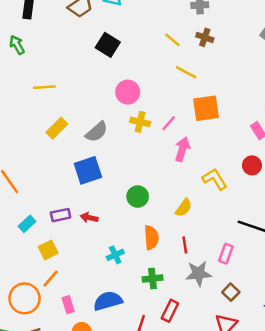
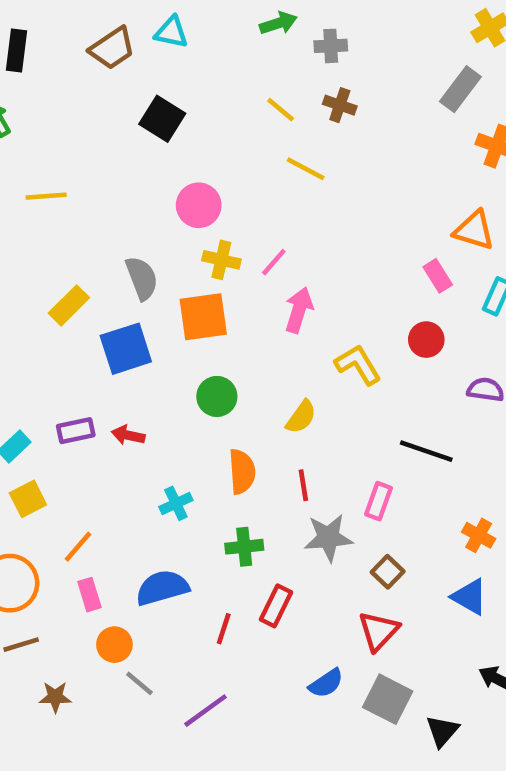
orange square: (206, 108) -> (203, 317), moved
yellow rectangle: (57, 128) -> (69, 305), moved
gray semicircle: (97, 132) -> (142, 278), turned -70
yellow square: (48, 250) -> (28, 499), moved
orange line: (51, 279) -> (78, 547), moved

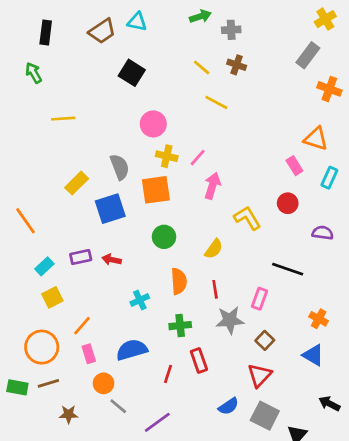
red rectangle: (276, 606) -> (199, 361), turned -45

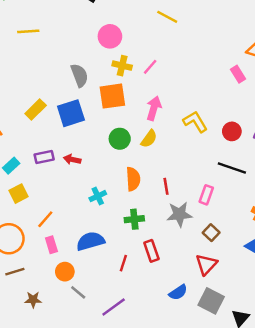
yellow rectangle: (77, 183) -> (36, 109), moved
pink arrow: (212, 186) -> (154, 108), moved
red circle: (288, 203) -> (232, 131), moved
yellow semicircle: (214, 249) -> (149, 139), moved

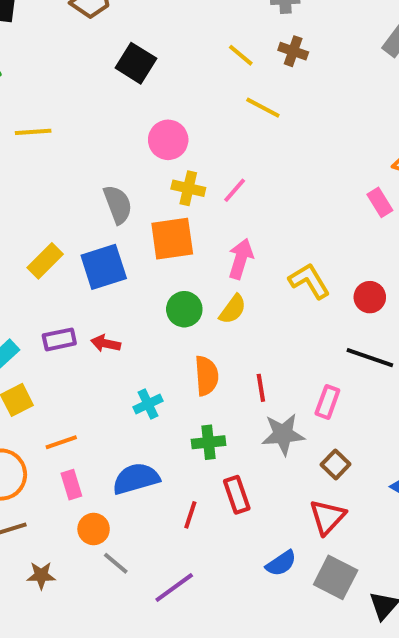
orange line: (45, 219) -> (61, 442), turned 30

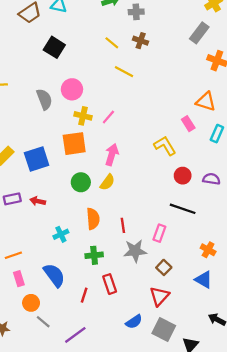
gray semicircle: (118, 204) -> (44, 99), moved
yellow L-shape: (309, 281) -> (165, 146), moved
blue semicircle: (136, 479) -> (54, 275), turned 70

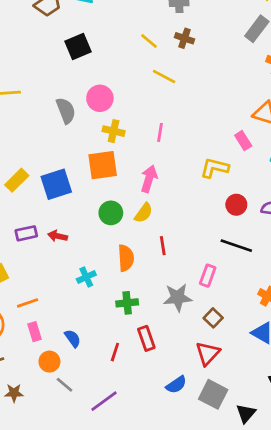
black square: (54, 47) -> (78, 46), turned 35
pink line: (108, 117) -> (160, 132), moved, turned -32
yellow L-shape: (165, 146) -> (214, 168), turned -45
red line: (123, 225) -> (163, 246), moved
blue semicircle: (54, 275) -> (73, 338), moved, size x0.6

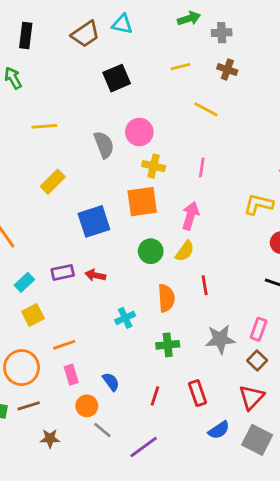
yellow line: (149, 41) -> (180, 67), moved, turned -54
yellow rectangle: (17, 180) -> (53, 182), moved
pink rectangle: (208, 276) -> (259, 329), moved
red rectangle: (146, 338) -> (198, 393), moved

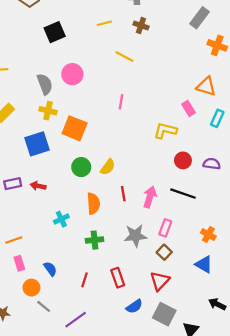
yellow cross: (154, 166) -> (48, 111), moved
orange square: (142, 202) -> (75, 128), turned 30
pink arrow: (190, 216) -> (150, 197), moved

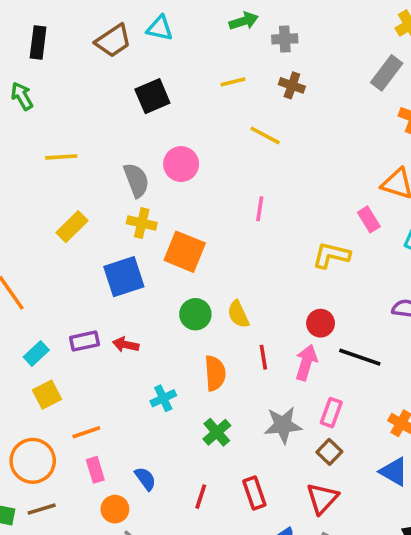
red circle: (183, 160) -> (321, 323), moved
yellow semicircle: (108, 167) -> (238, 314), turned 119
green cross: (94, 240) -> (217, 432), turned -35

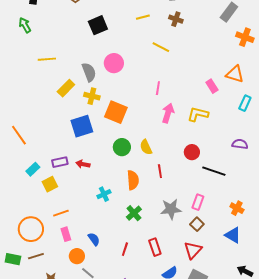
pink rectangle: (369, 219) -> (212, 86), moved
yellow rectangle: (72, 227) -> (66, 88), moved
pink arrow: (306, 363) -> (168, 113), moved
yellow square: (47, 395) -> (50, 184), moved

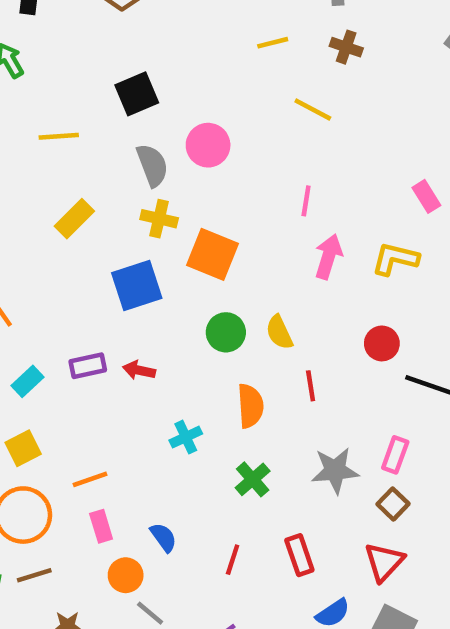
black square: (98, 25) -> (137, 94), moved
yellow rectangle: (66, 88) -> (74, 219), moved
yellow square: (50, 184) -> (23, 448), moved

